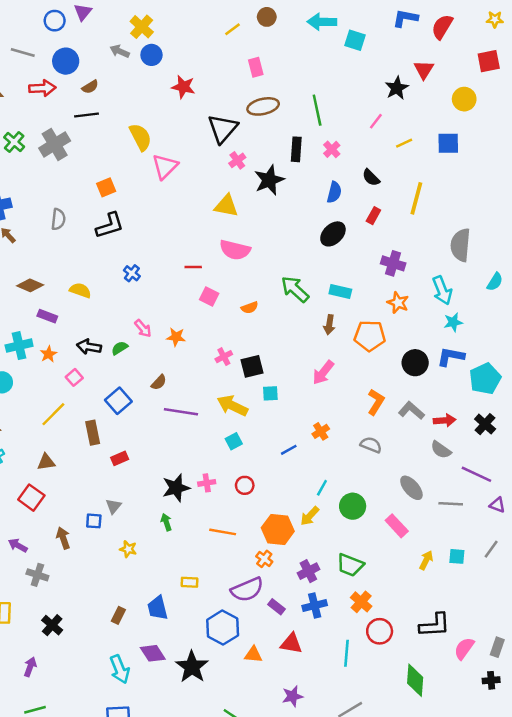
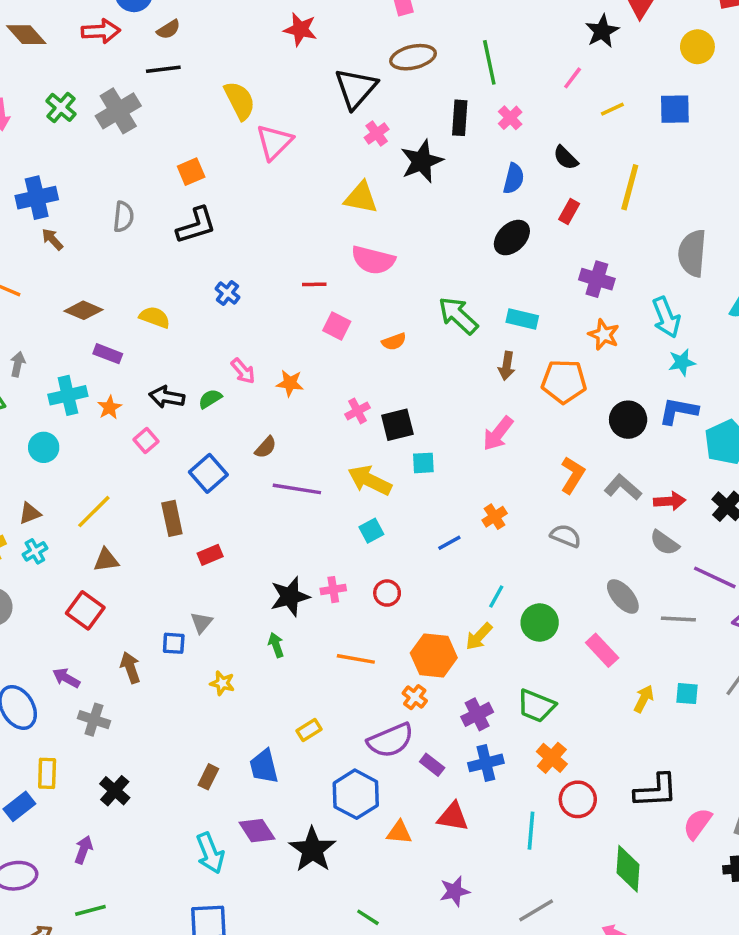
yellow line: (53, 414) -> (94, 512), moved
yellow rectangle: (190, 582) -> (309, 730), turned -35

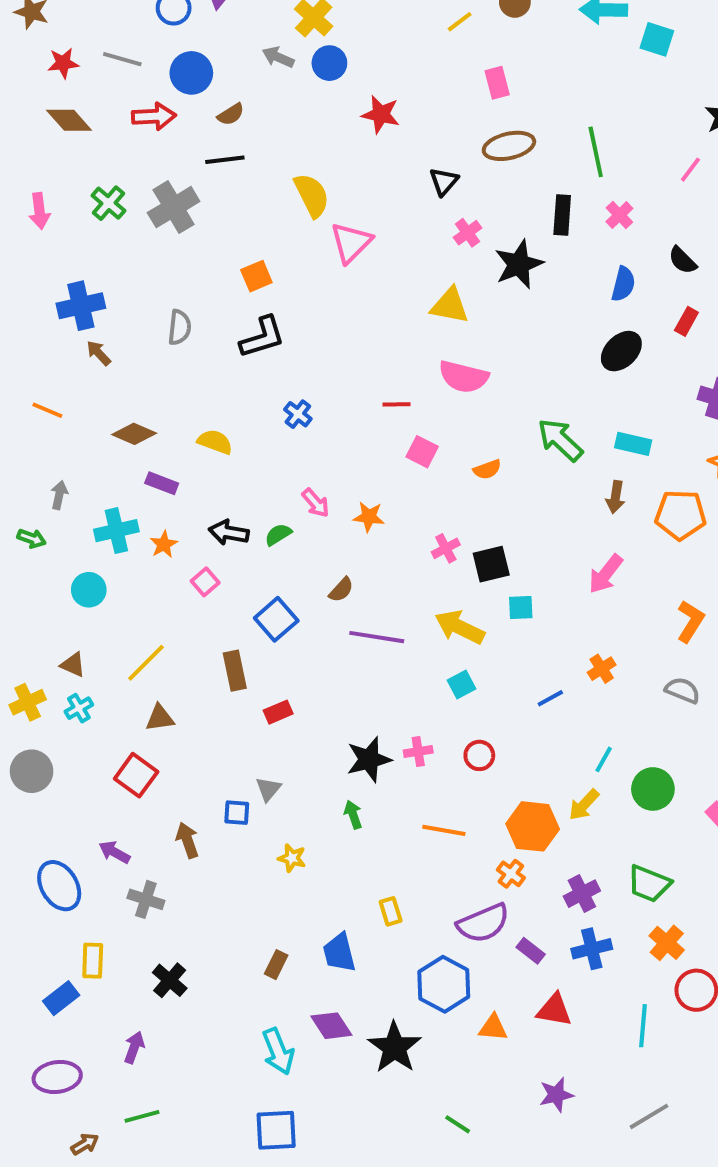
black triangle: (356, 88) -> (444, 181), size x0.6
brown triangle: (30, 513) -> (73, 665), turned 45
yellow rectangle: (309, 730) -> (391, 911), turned -75

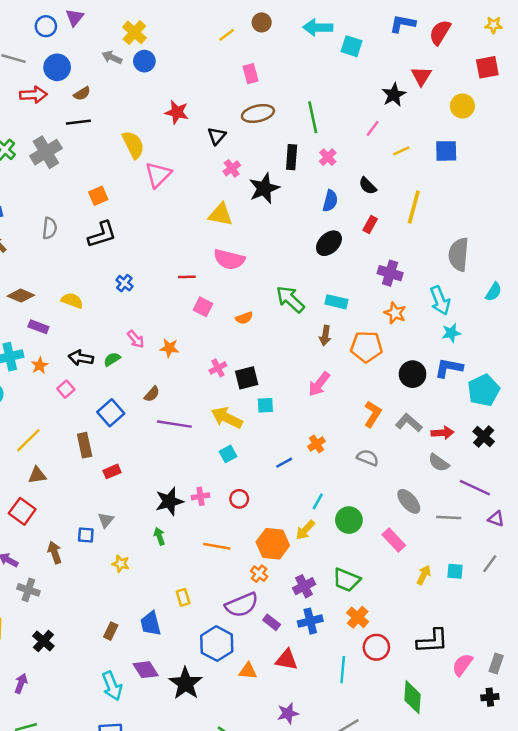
red star: (381, 114) -> (177, 112), moved

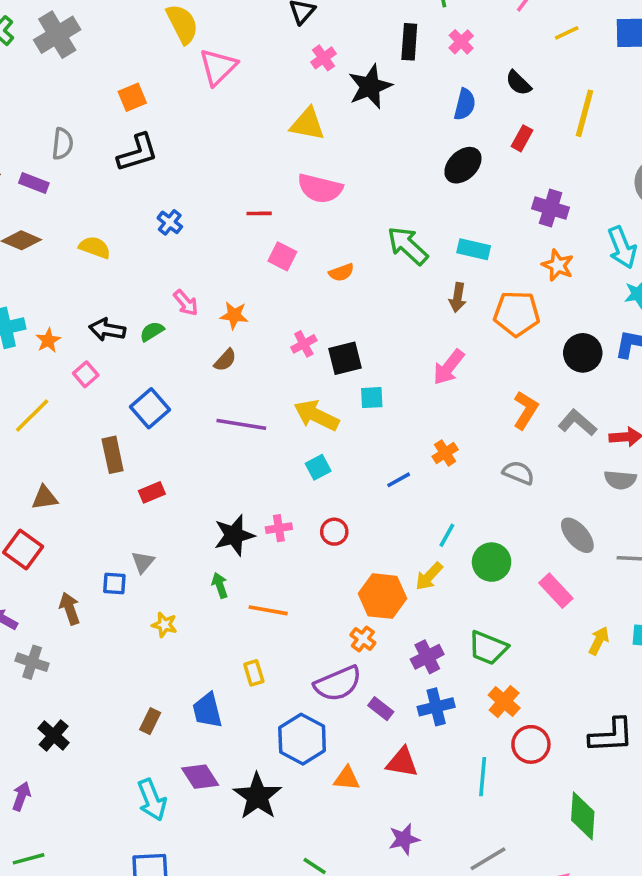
purple rectangle: (38, 327) -> (34, 183), moved
brown semicircle: (152, 394) -> (225, 360), moved
yellow line: (28, 440) -> (32, 415), moved
gray semicircle: (439, 463) -> (620, 480), turned -30
orange line: (217, 546) -> (268, 610), moved

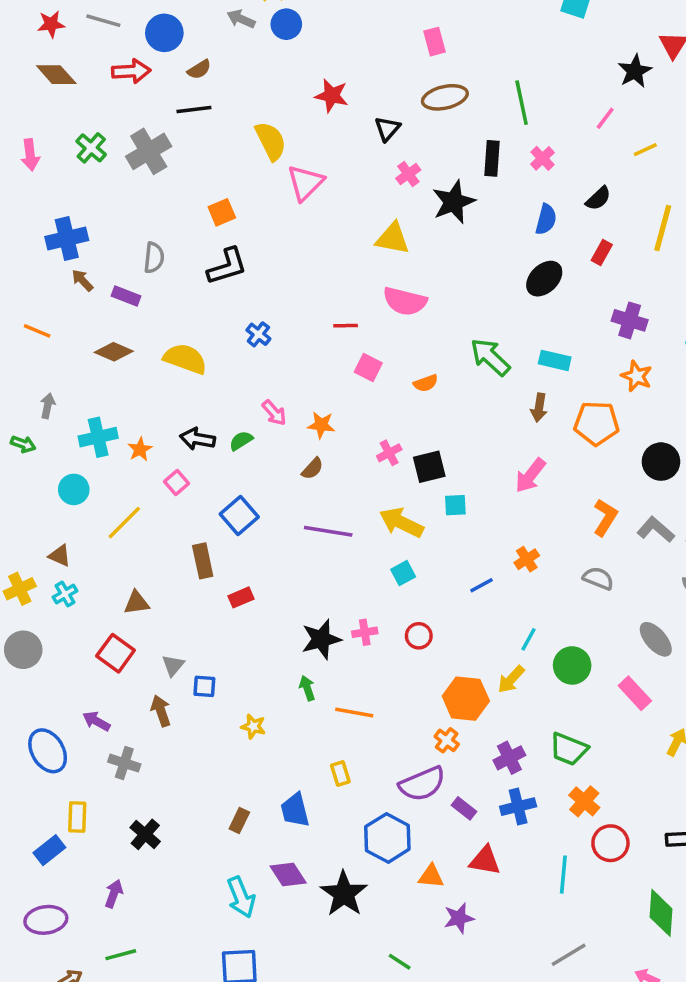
black semicircle: (518, 83) -> (598, 198), turned -88
yellow semicircle: (95, 247) -> (185, 359), size x1.4
gray triangle: (143, 562) -> (173, 665), moved
purple star: (404, 839) -> (459, 918), moved

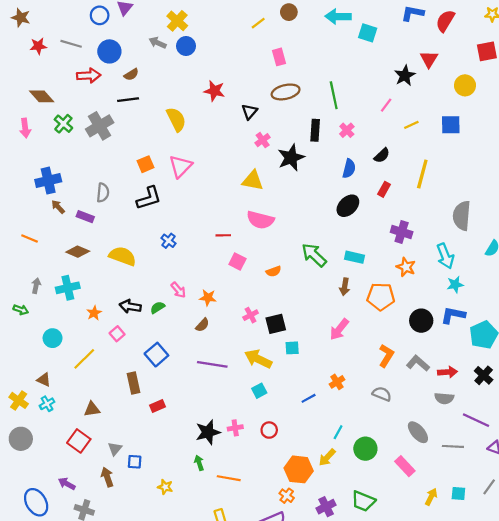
brown diamond: (56, 75) -> (42, 96), moved
pink triangle: (305, 183) -> (181, 166), moved
cyan cross: (98, 437) -> (68, 288), moved
yellow cross: (20, 589) -> (19, 400), turned -30

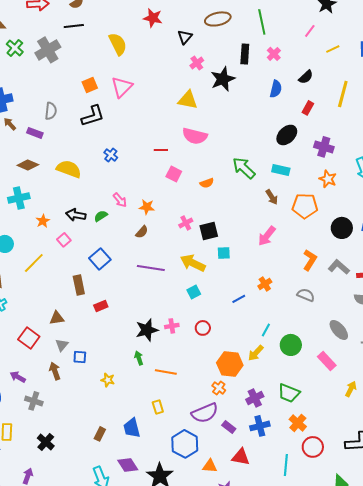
black ellipse: (348, 206) -> (287, 135), moved
brown arrow: (345, 287) -> (272, 197), turned -42
brown triangle: (92, 409) -> (57, 318), moved

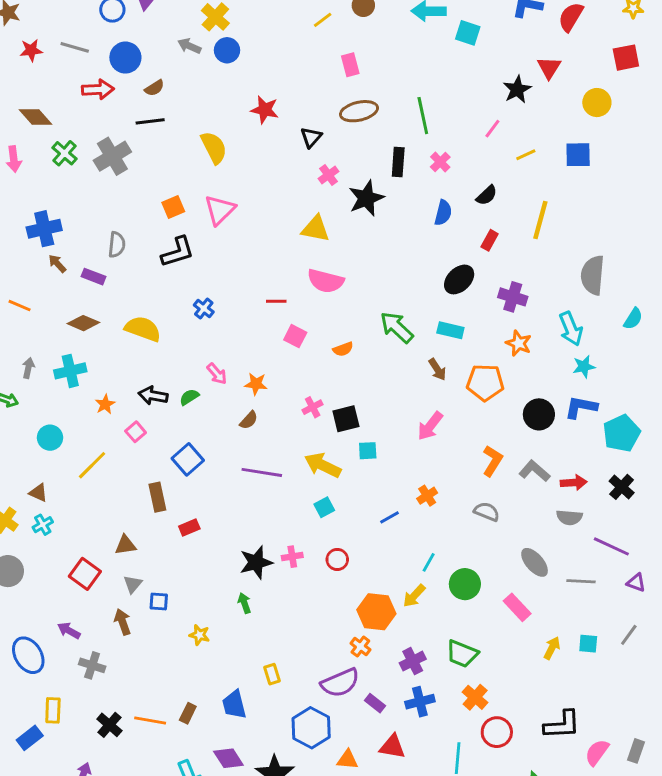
orange line: (166, 372) -> (150, 721), moved

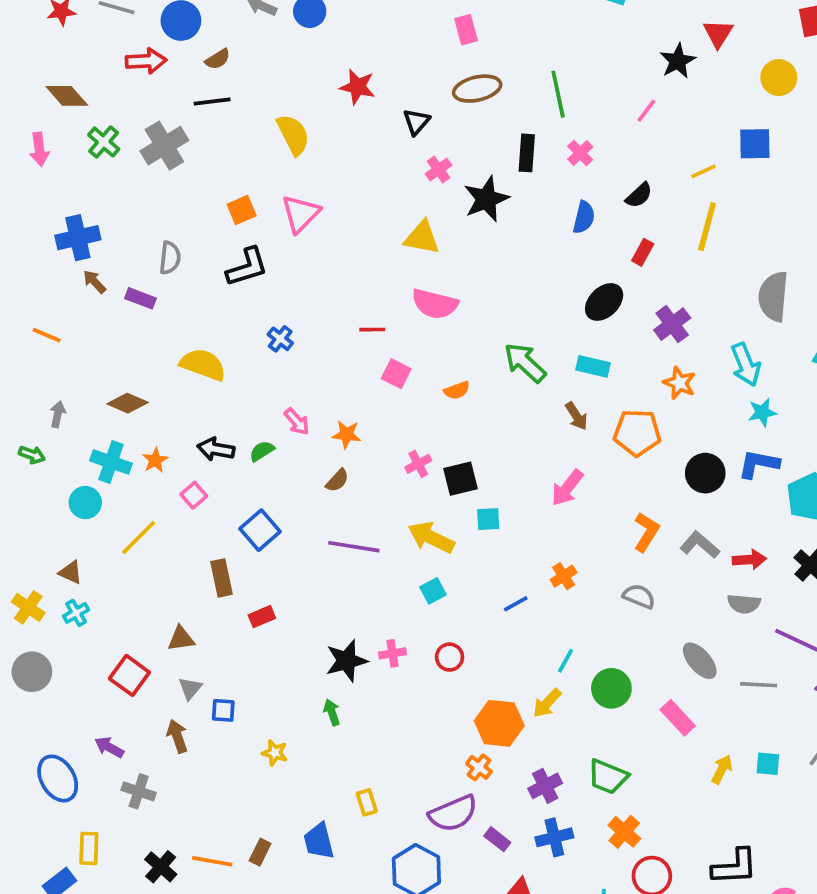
yellow line: (526, 155) -> (703, 171), moved
purple cross: (513, 297) -> (672, 324), turned 36
brown diamond: (83, 323) -> (128, 403), moved
cyan cross: (70, 371) -> (111, 462), moved, turned 32

